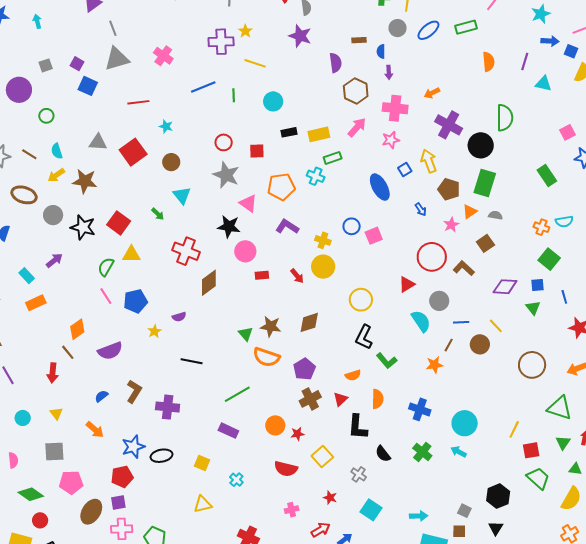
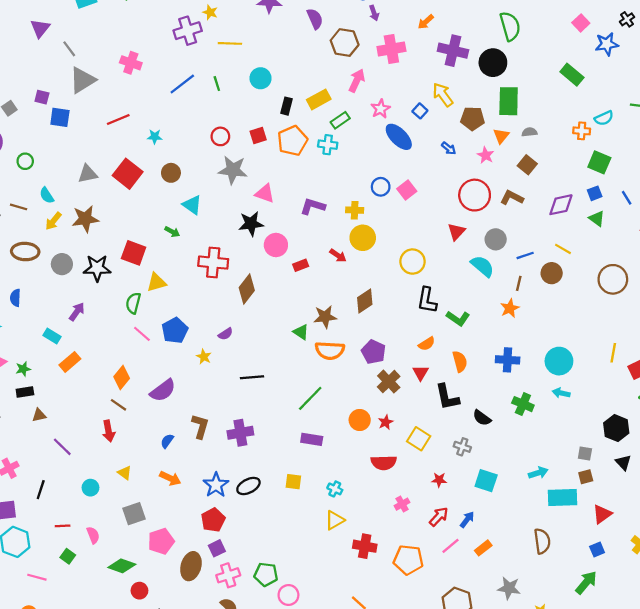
black rectangle: (289, 132) -> (286, 106), turned -49
pink star: (391, 140) -> (381, 109), moved
orange pentagon: (281, 187) -> (292, 141), moved
yellow triangle: (203, 504) -> (335, 520), moved

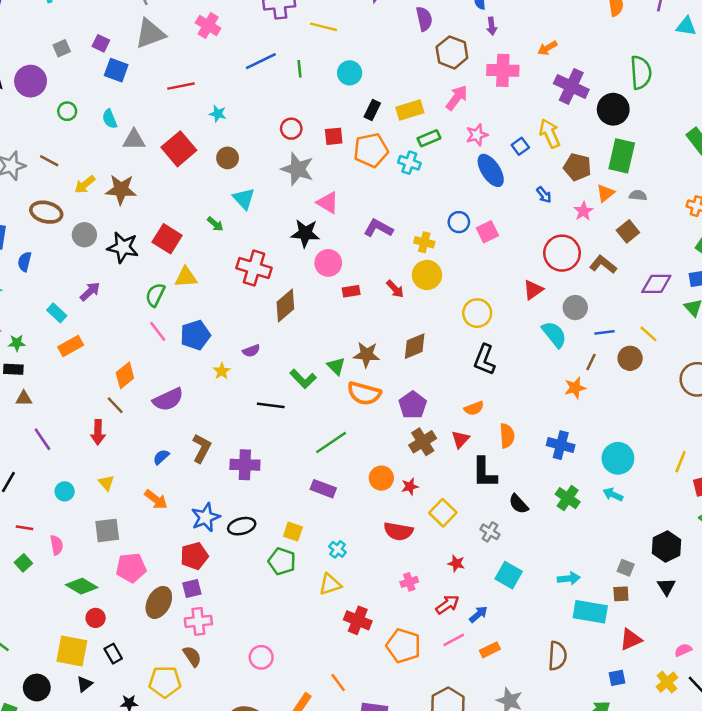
cyan semicircle: (47, 195) -> (110, 119), moved
green L-shape: (458, 318) -> (303, 379), moved
green pentagon: (266, 574) -> (282, 561), moved

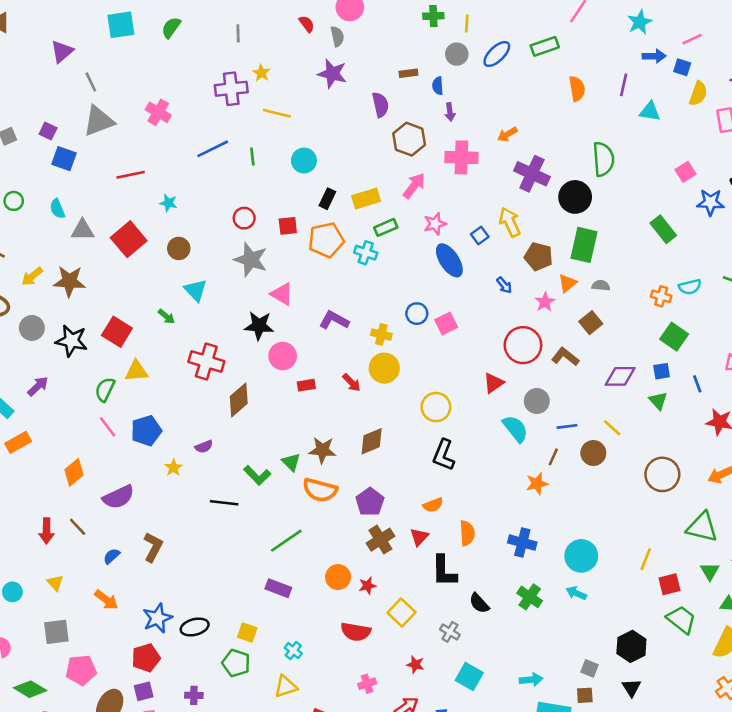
brown line: (115, 405) -> (78, 527), moved
purple cross: (245, 465) -> (194, 695), moved, size x0.6

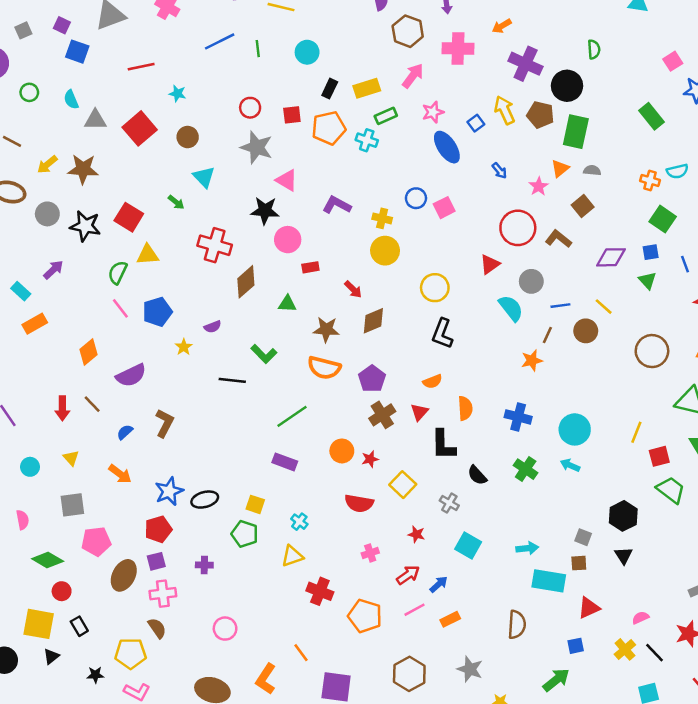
green semicircle: (603, 159) -> (594, 49), size x0.6
brown pentagon: (539, 257) -> (540, 115), moved
red arrow: (352, 383) -> (353, 289), moved
green triangle: (291, 462) -> (287, 304), moved, turned -42

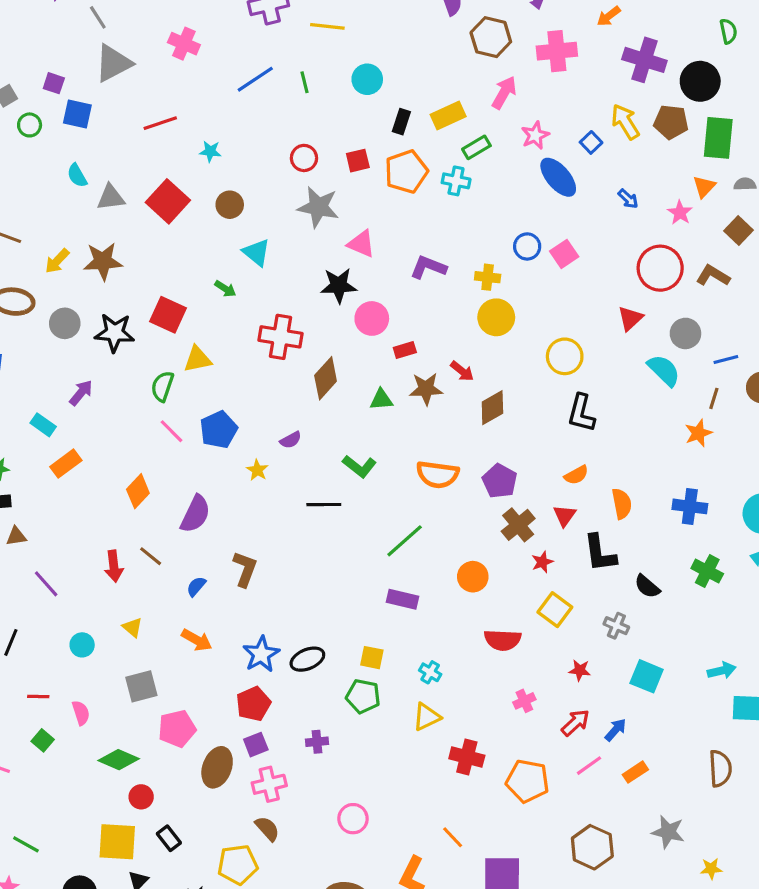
green circle: (29, 92) -> (30, 125), moved
brown star: (326, 329) -> (426, 389), moved
purple semicircle: (131, 375) -> (195, 514), turned -32
red star: (370, 459) -> (542, 562), moved

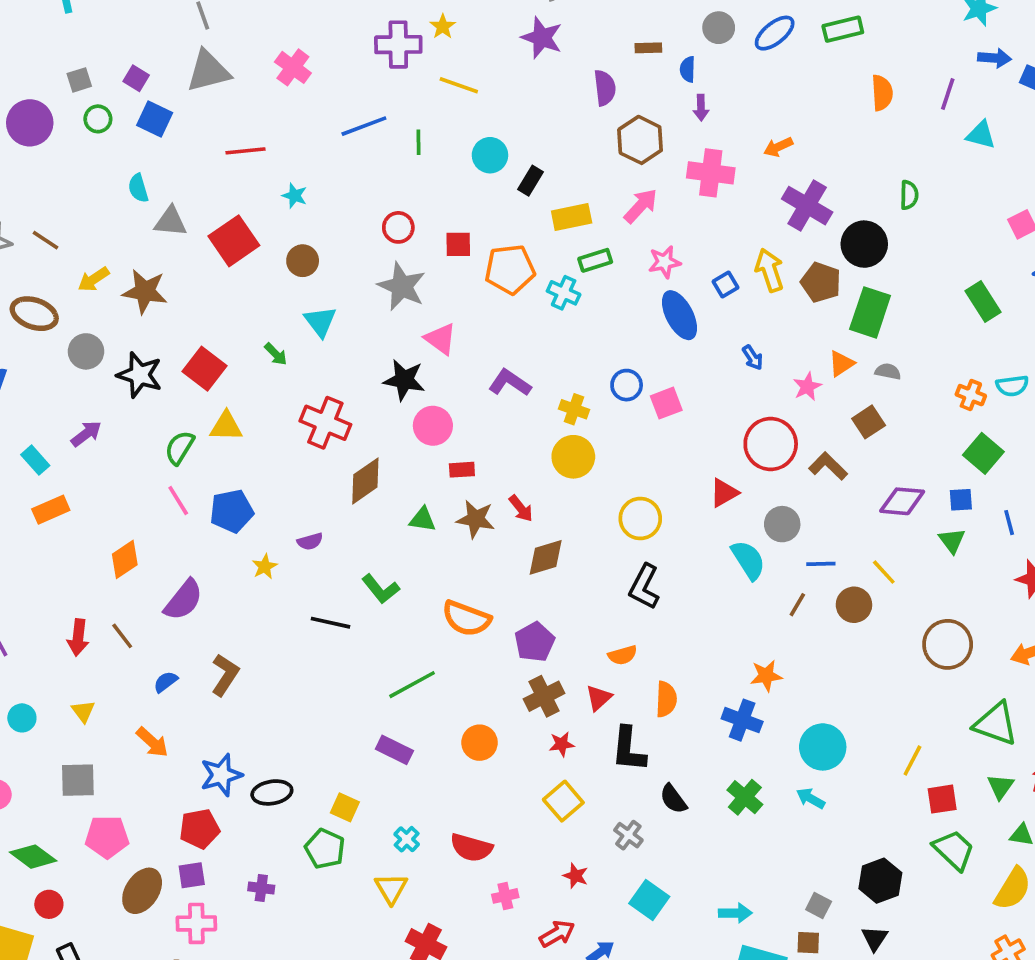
black rectangle: (401, 122) -> (531, 181), moved
orange star: (698, 433) -> (766, 676), moved
red semicircle: (503, 640) -> (471, 848), moved
yellow triangle: (427, 717) -> (391, 888), turned -48

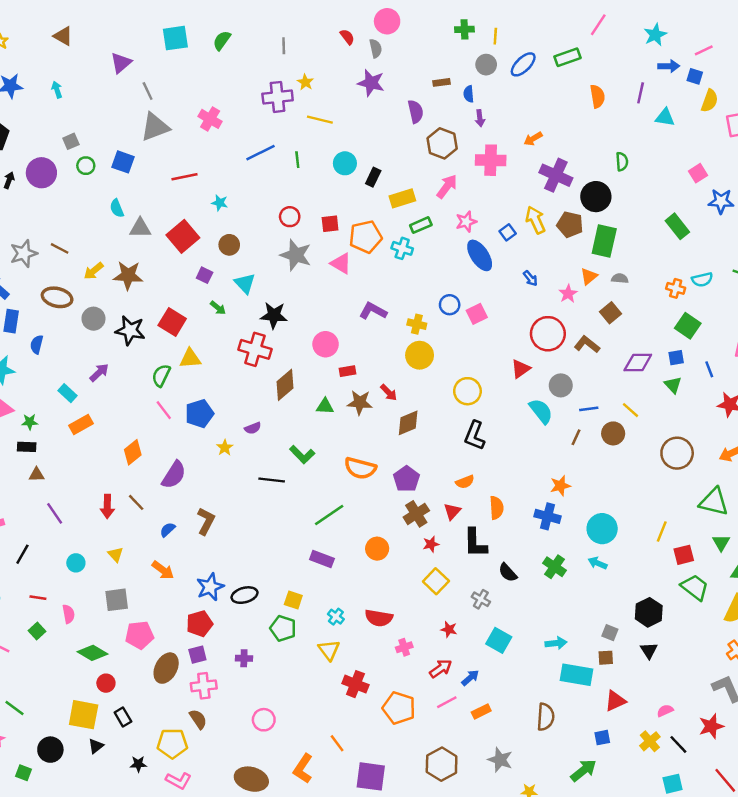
purple square: (136, 78) -> (205, 275), moved
pink triangle: (441, 339) -> (341, 263), moved
black star: (404, 380) -> (274, 315), moved

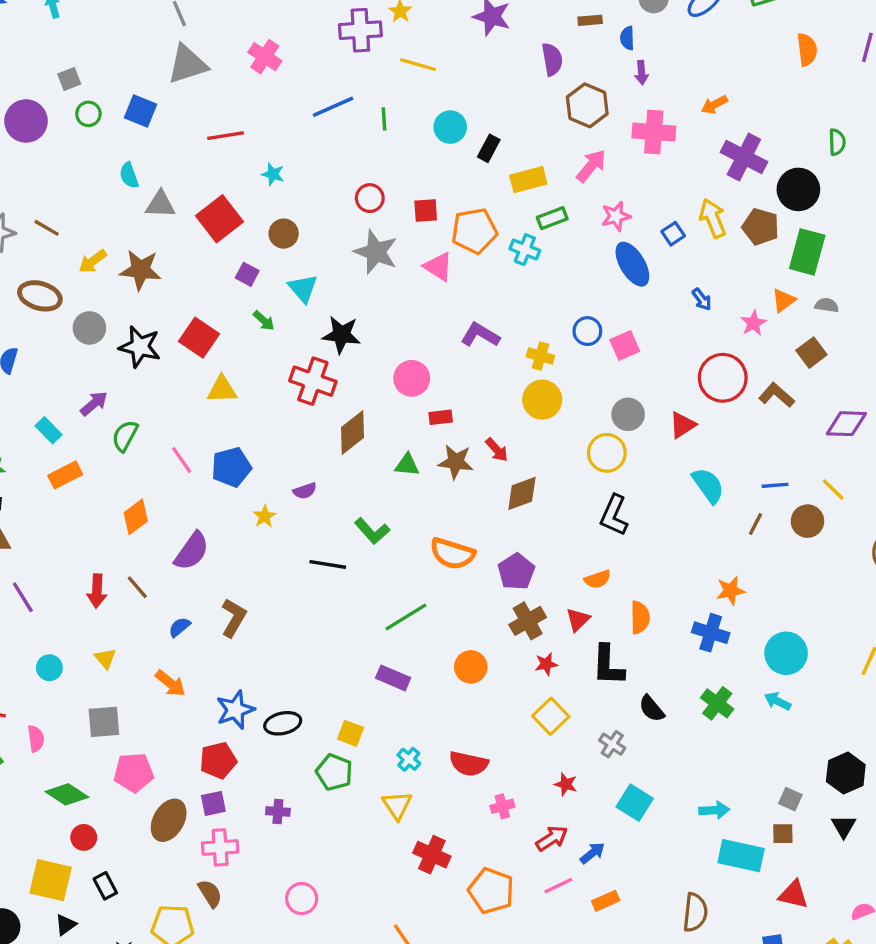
green semicircle: (161, 375) -> (125, 436), moved
gray circle: (561, 385) -> (628, 414), moved
red triangle: (615, 701) -> (793, 895), turned 35

